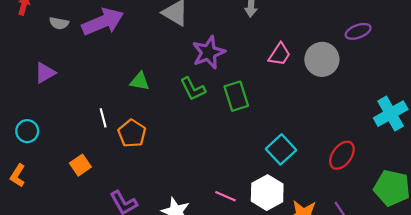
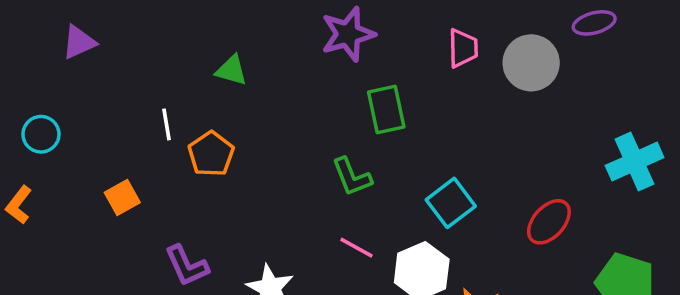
pink trapezoid: (280, 54) -> (463, 48), turned -40
green L-shape: (193, 89) -> (352, 177), moved
pink line: (225, 196) -> (356, 248), moved

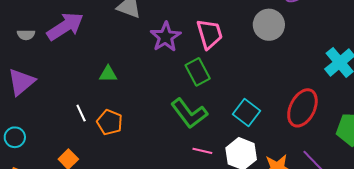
purple triangle: (79, 42) -> (21, 82), size x1.4
pink trapezoid: (463, 48) -> (210, 34), moved, size x1.4
green L-shape: (352, 177) -> (189, 113), size x1.5
red ellipse: (549, 222) -> (302, 108), size x1.4

